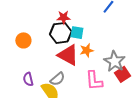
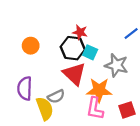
orange star: (87, 50) -> (99, 90), moved, size x1.6
gray star: (114, 61) -> (116, 65), moved, turned -30
purple semicircle: (28, 79) -> (25, 88), size x1.5

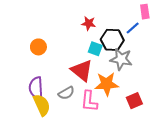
red star: (80, 32) -> (89, 23), moved
black hexagon: (73, 48) -> (112, 40), moved
yellow semicircle: (45, 108) -> (42, 105), moved
pink L-shape: (95, 109) -> (89, 101), moved

